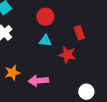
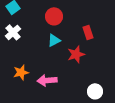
cyan triangle: (45, 41) -> (54, 40), turned -32
red star: (67, 55) -> (76, 54), turned -30

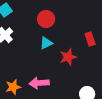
red rectangle: (88, 32) -> (90, 39), moved
orange star: (21, 72) -> (13, 87), moved

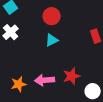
red star: (68, 57) -> (72, 76), moved

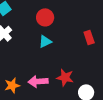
red star: (72, 76) -> (65, 77), turned 30

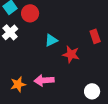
red circle: (45, 17) -> (30, 13), moved
red star: (65, 77) -> (71, 54), moved

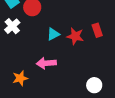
red star: (71, 54) -> (75, 36), moved
pink arrow: (44, 80) -> (46, 63), moved

